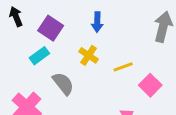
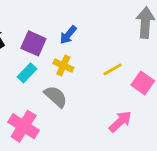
blue arrow: (97, 22) -> (68, 35), moved, turned 48
yellow cross: (89, 55) -> (63, 65), moved

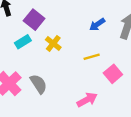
blue arrow: (68, 35) -> (97, 24), moved
gray semicircle: (56, 96) -> (38, 84), moved

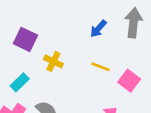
cyan rectangle: (23, 42) -> (20, 82), moved
yellow line: (92, 57) -> (100, 67), turned 49

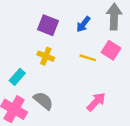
purple square: (25, 39) -> (48, 25), moved
pink square: (129, 81) -> (111, 50), moved

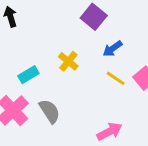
blue arrow: (83, 24) -> (112, 49), moved
purple square: (48, 25) -> (94, 17), moved

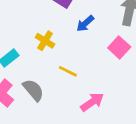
yellow line: (116, 78) -> (68, 71), moved

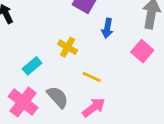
blue arrow: (85, 24) -> (107, 28), turned -36
pink arrow: (92, 102) -> (94, 107), moved

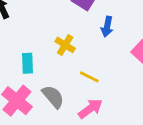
cyan rectangle: (32, 66) -> (27, 63), turned -54

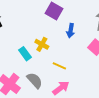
cyan rectangle: (27, 63) -> (25, 54), moved, turned -32

